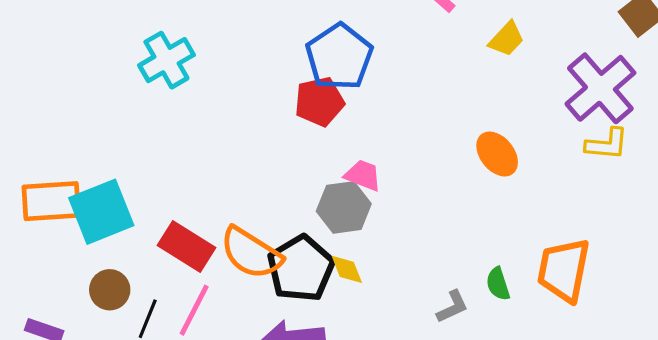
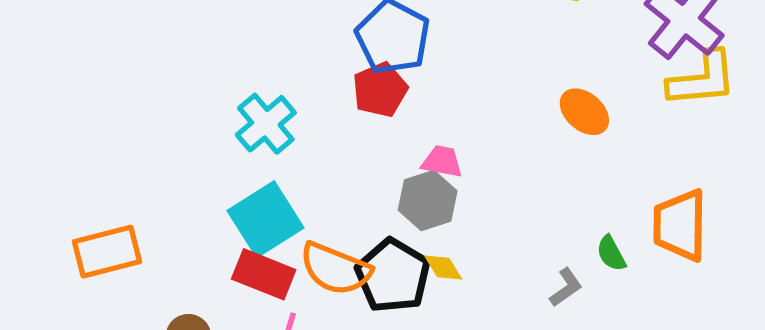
cyan cross: (166, 60) -> (266, 124), moved
yellow L-shape: (607, 144) -> (702, 79), size x1.5
cyan square: (101, 212) -> (266, 219), moved

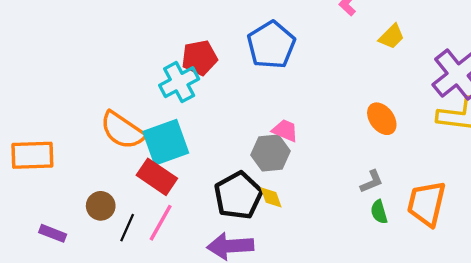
red pentagon: (380, 90) -> (200, 58), moved
orange rectangle: (107, 252) -> (32, 155), moved
orange semicircle: (335, 269) -> (122, 130), moved
gray L-shape: (566, 287) -> (372, 182), moved

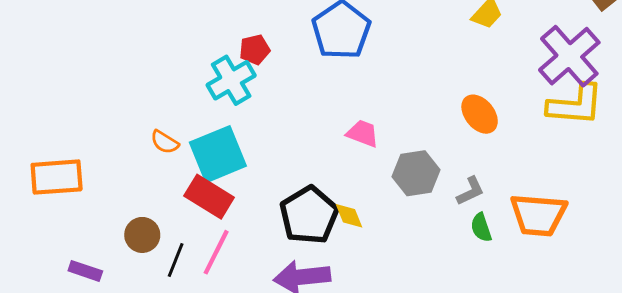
red pentagon: (200, 58) -> (255, 50), size x0.7
orange semicircle: (122, 130) -> (165, 142), size x0.5
gray hexagon: (271, 153) -> (416, 173), moved
orange trapezoid: (426, 204) -> (538, 215), turned -96

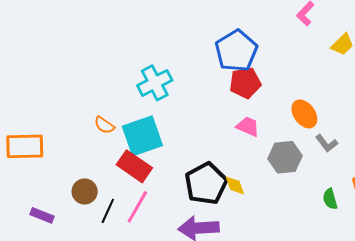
red pentagon: (255, 50) -> (245, 83), moved, size x1.4
orange ellipse: (480, 114) -> (304, 114), moved
gray L-shape: (470, 191) -> (327, 143), moved, turned 75

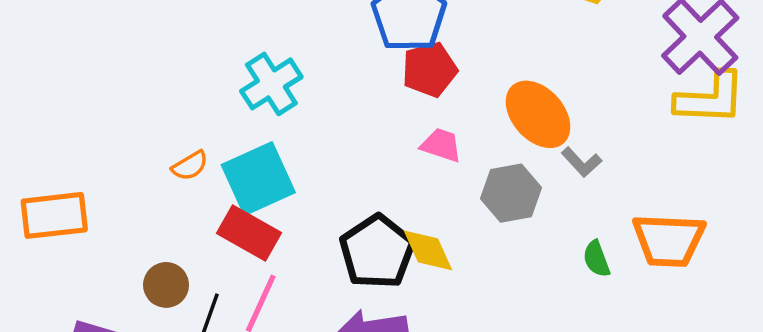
orange ellipse: (304, 114) -> (538, 114), size x1.4
orange semicircle: (104, 125) -> (190, 166), turned -60
yellow diamond: (235, 185) -> (428, 250), size x1.4

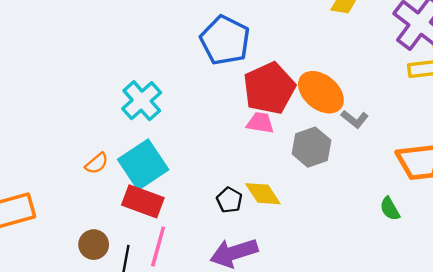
red pentagon: (430, 70) -> (269, 88), moved, size x1.4
black pentagon: (377, 252) -> (229, 200), size x0.5
green semicircle: (596, 259) -> (390, 209), moved

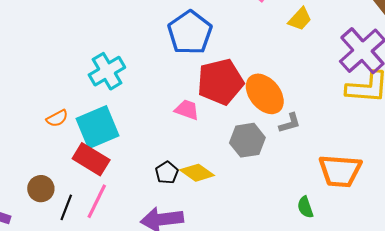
gray L-shape: (355, 119) -> (290, 123), turned -65
pink trapezoid: (260, 123) -> (187, 110), moved
yellow diamond: (263, 194) -> (197, 173), turned -32

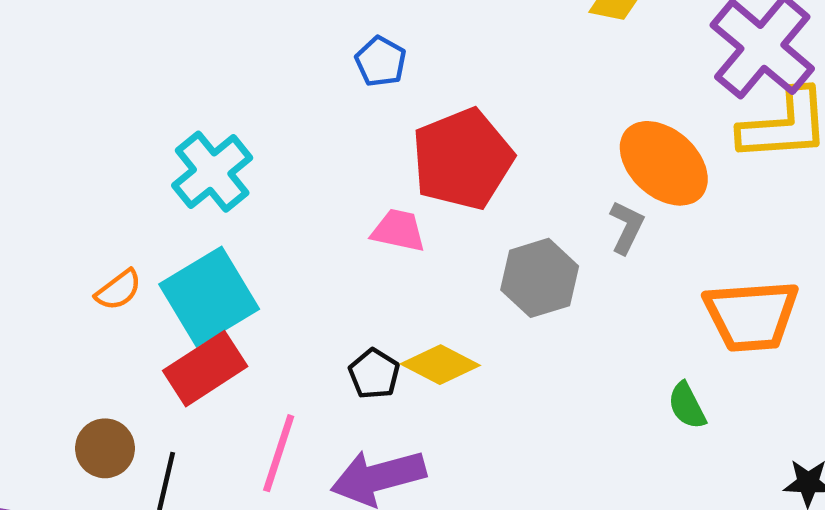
blue pentagon: (190, 33) -> (381, 62), size x0.5
orange ellipse: (265, 94) -> (664, 163), moved
gray L-shape: (290, 123) -> (627, 227), turned -40
red rectangle: (91, 159) -> (205, 369), turned -56
pink line: (97, 201) -> (279, 453), moved

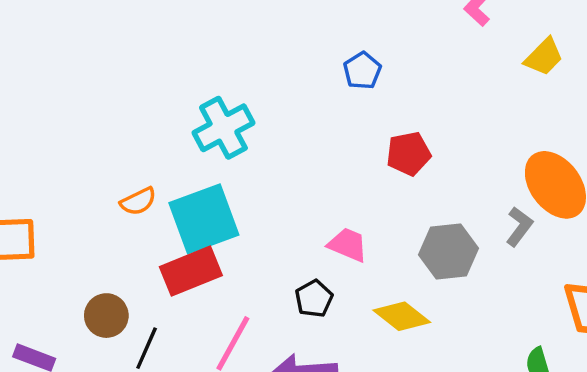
red pentagon: (462, 159) -> (409, 154), size x0.6
pink trapezoid: (398, 230) -> (348, 245), moved
yellow diamond: (440, 365) -> (402, 316), moved

